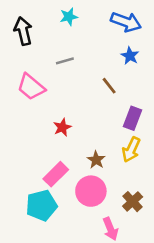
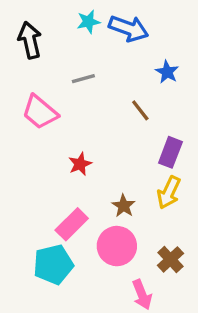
blue arrow: (126, 22) -> (129, 28), moved

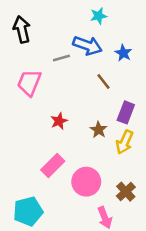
cyan star: (88, 22) -> (99, 16), moved
blue arrow: (129, 28) -> (87, 46), moved
pink trapezoid: (40, 112) -> (29, 83), turned 72
brown star: (124, 206) -> (99, 130), moved
cyan pentagon: (53, 264) -> (28, 211), moved

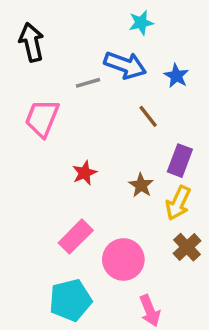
brown cross: (126, 192) -> (187, 247), moved
cyan pentagon: (28, 211) -> (70, 300), moved

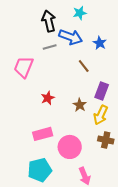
black arrow: (32, 42) -> (49, 21), moved
pink rectangle: (76, 237) -> (43, 134), turned 30
brown cross: (187, 247) -> (106, 140), turned -35

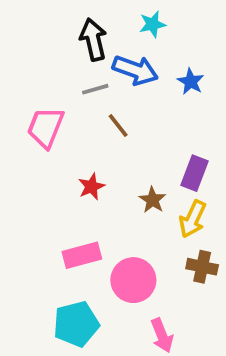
brown line: (84, 66) -> (118, 125), moved

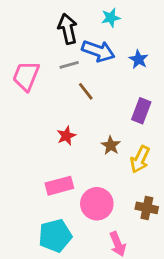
pink trapezoid: (46, 127) -> (26, 76), moved
purple rectangle: (194, 173) -> (141, 111), moved
brown cross: (202, 267) -> (147, 208), moved

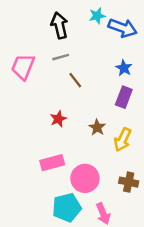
blue arrow: (98, 51) -> (123, 28), moved
blue star: (138, 59) -> (124, 68), moved
cyan pentagon: (55, 236) -> (67, 208), moved

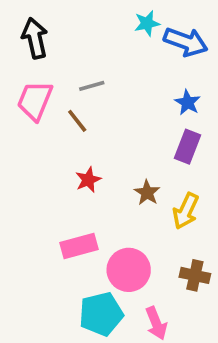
black arrow: (59, 25) -> (35, 38), moved
brown line: (75, 80) -> (77, 121), moved

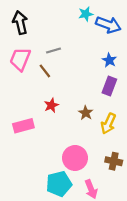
pink rectangle: (79, 246) -> (23, 126), moved

